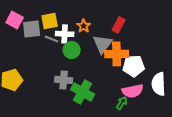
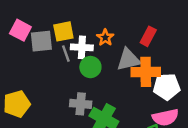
gray line: (52, 39) -> (66, 54), turned 48
gray triangle: (103, 44) -> (129, 60), turned 40

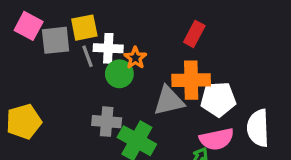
orange star: (105, 38) -> (135, 58), moved
gray triangle: (129, 60) -> (169, 101), moved

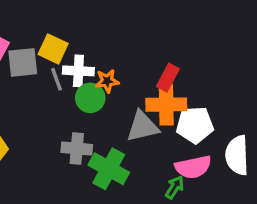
yellow square: (84, 28) -> (53, 49), turned 36
red rectangle: (194, 34) -> (168, 78), moved
orange star: (135, 58) -> (107, 81), turned 30

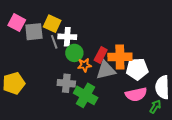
red rectangle: (168, 78) -> (101, 55), moved
orange star: (107, 81) -> (84, 65), moved
green arrow: (175, 187) -> (155, 107), moved

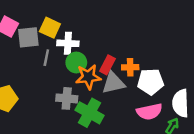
gray line: (54, 42) -> (46, 58), moved, turned 32
orange cross: (120, 57) -> (130, 67), size x0.6
orange star: (84, 65) -> (88, 77), size x1.5

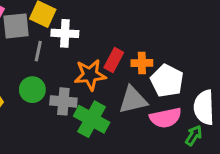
green circle: (76, 62) -> (32, 90), moved
white pentagon: (151, 82) -> (167, 81), turned 30
gray triangle: (113, 83) -> (133, 100), moved

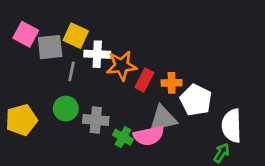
orange star: (90, 75) -> (122, 66), moved
pink semicircle: (166, 118) -> (149, 136), moved
green cross: (92, 119) -> (123, 137), size x0.6

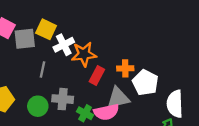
white cross: (97, 54) -> (64, 45), turned -30
gray line: (71, 71) -> (43, 70), moved
red rectangle: (144, 80) -> (97, 75), moved
green circle: (66, 109) -> (38, 106), moved

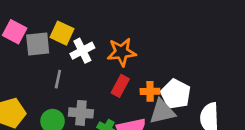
orange star: (84, 54) -> (122, 52), moved
orange cross: (125, 68) -> (150, 91), moved
gray triangle: (118, 98) -> (162, 112), moved

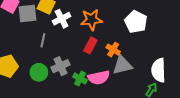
orange cross: (150, 91) -> (113, 50), turned 32
white pentagon: (176, 94) -> (136, 22), moved
gray cross: (81, 113) -> (61, 66), turned -30

